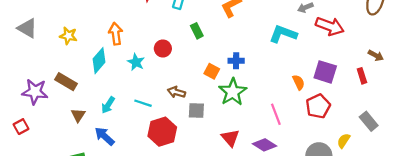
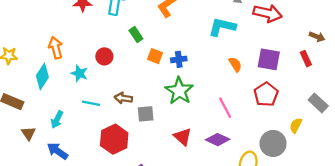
orange square: (212, 71) -> (155, 56), moved
orange semicircle: (299, 82) -> (235, 64), moved
cyan line: (143, 103) -> (91, 103), moved

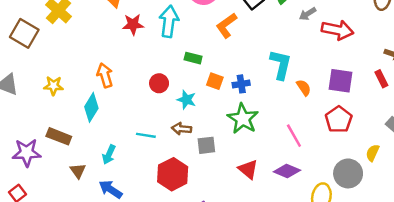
cyan L-shape: (222, 27) -> (281, 65), moved, turned 92
green rectangle: (136, 35) -> (193, 58), turned -40
cyan star: (79, 73) -> (186, 100), moved

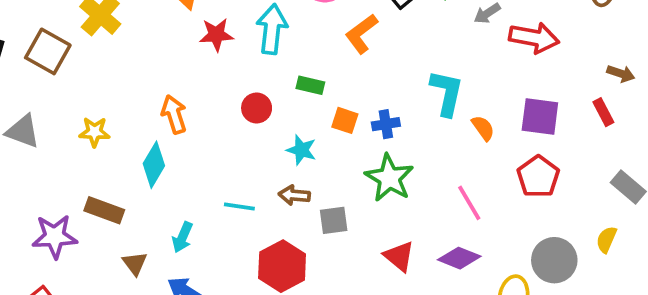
red circle: (159, 83) -> (257, 108), moved
yellow semicircle: (373, 153) -> (606, 239), moved

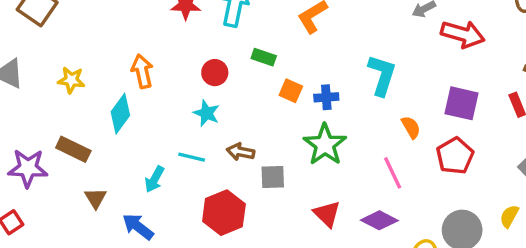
orange semicircle: (483, 128) -> (411, 127), moved
cyan star: (301, 150) -> (207, 113), moved
cyan arrow: (182, 237) -> (155, 179), moved

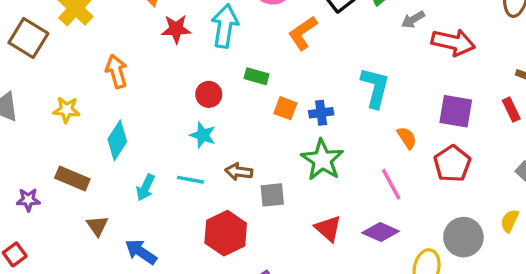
orange arrow: (142, 71) -> (116, 71), moved
purple star: (28, 168) -> (28, 200), size x0.6
cyan arrow: (155, 179) -> (145, 188), moved

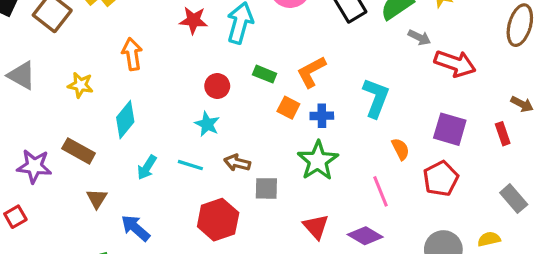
gray arrow: (413, 20) -> (419, 37), turned -130
orange L-shape: (303, 33) -> (311, 72), moved
purple star: (28, 200) -> (34, 166), size x1.5
yellow semicircle: (510, 221) -> (489, 239), turned 45

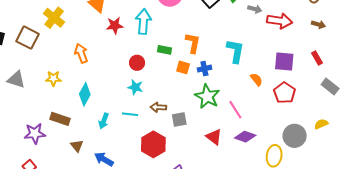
orange L-shape: (311, 72) -> (193, 43), turned 140
brown arrow: (522, 104) -> (318, 24), moved
pink line: (381, 191) -> (235, 110), moved
gray rectangle: (514, 199) -> (330, 86), moved

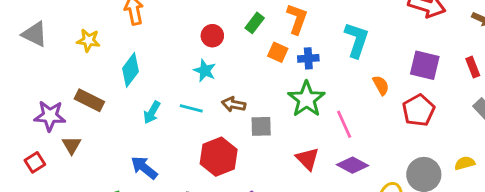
green rectangle: (164, 50) -> (255, 23), turned -72
brown triangle: (77, 146) -> (72, 145), moved

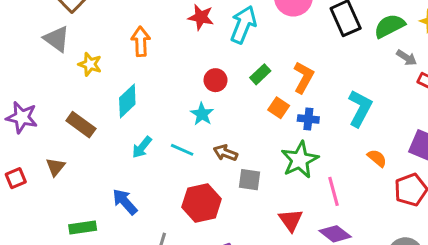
gray triangle: (35, 34) -> (57, 39), moved
orange semicircle: (381, 85) -> (377, 158), turned -30
purple star: (50, 116) -> (22, 117), moved

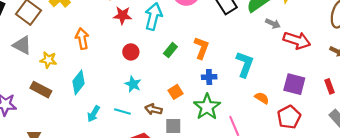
red circle: (215, 80) -> (131, 52), moved
orange square: (279, 108) -> (175, 92), moved, turned 32
brown rectangle: (81, 125) -> (41, 90), moved

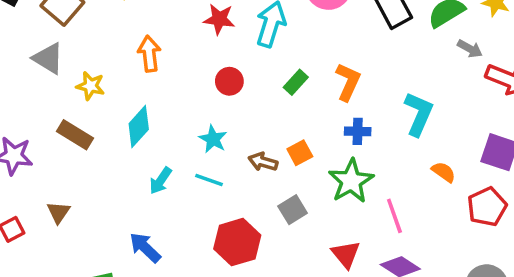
cyan star: (133, 84) -> (213, 139), moved
brown arrow: (154, 109) -> (263, 162), moved
gray square: (173, 126) -> (293, 210), turned -35

